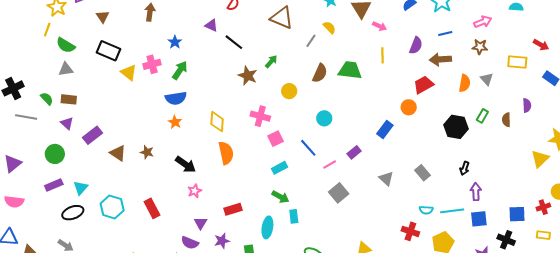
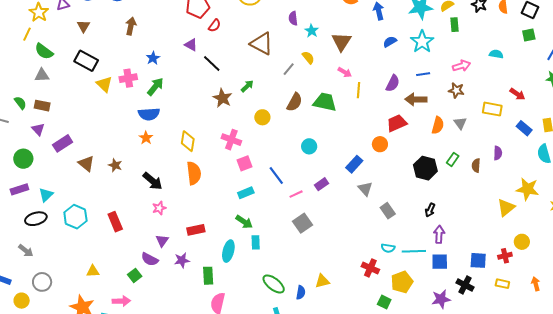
pink arrow: (380, 26) -> (345, 72), moved
cyan circle: (324, 118) -> (309, 146), moved
gray triangle: (386, 179) -> (365, 189), moved

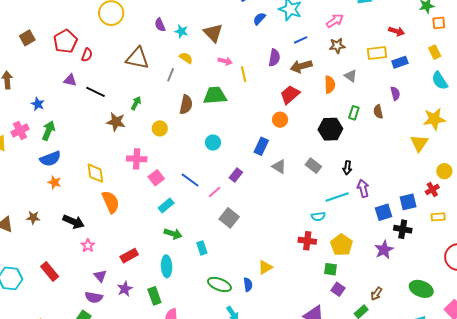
blue rectangle: (524, 128) -> (400, 62), moved, turned -42
gray rectangle: (388, 211) -> (313, 166), moved
cyan rectangle: (256, 242) -> (202, 248), moved
cyan line: (414, 251) -> (337, 197), moved
blue square: (440, 262) -> (383, 212), moved

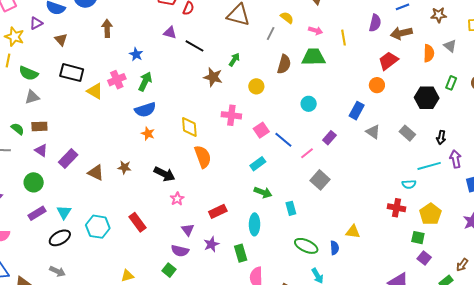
pink arrow: (225, 61) -> (316, 31), moved
pink square: (156, 178) -> (261, 130), moved
yellow triangle: (265, 267) -> (353, 232), turned 35

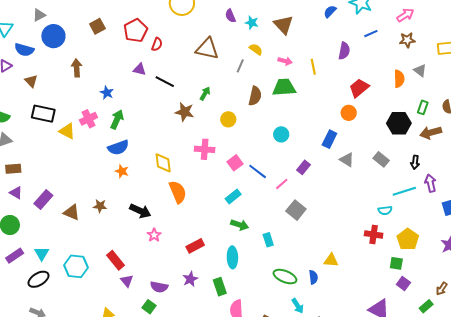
brown arrow: (401, 33) -> (431, 133), moved
purple triangle: (188, 230) -> (127, 281), moved

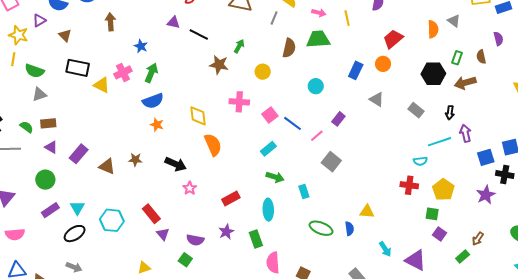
blue rectangle: (329, 139) -> (356, 70), moved
gray triangle: (347, 160) -> (377, 99), moved
cyan arrow: (298, 306) -> (385, 249), moved

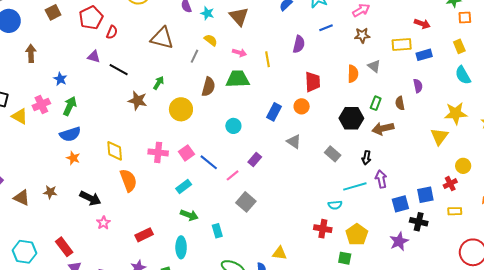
red trapezoid: (393, 39) -> (313, 82), turned 125
yellow circle: (263, 72) -> (181, 109), size x1.5
pink cross: (239, 102) -> (158, 152), moved

